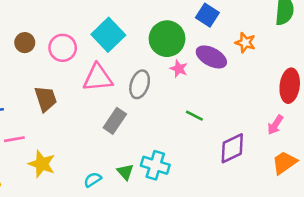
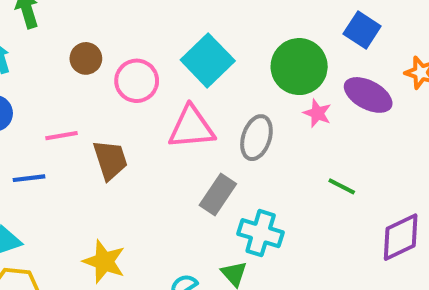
brown circle: (25, 43) -> (86, 58), moved
pink line: (14, 139) -> (62, 136), moved
cyan cross: (155, 165) -> (261, 233), moved

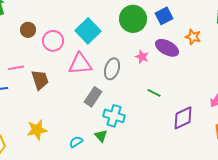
blue square: (362, 30) -> (164, 16), turned 30
green circle: (299, 67) -> (133, 19), moved
yellow star: (104, 261) -> (37, 130), turned -30

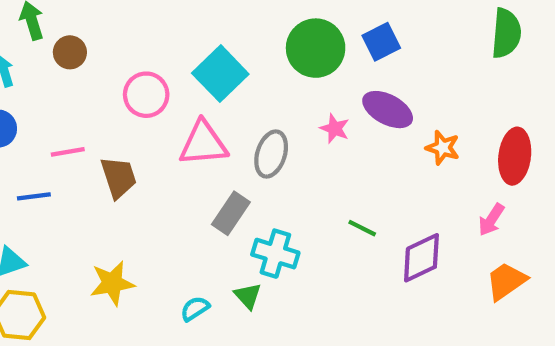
brown circle: (28, 30) -> (70, 52), moved
orange star: (193, 37) -> (443, 148), moved
green line: (154, 93) -> (362, 228), moved

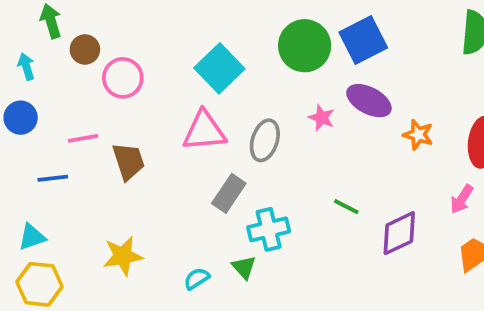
blue square: (381, 42) -> (363, 40), size x1.4
pink circle: (146, 95) -> (123, 78), moved
cyan cross: (275, 254) -> (269, 229), turned -30

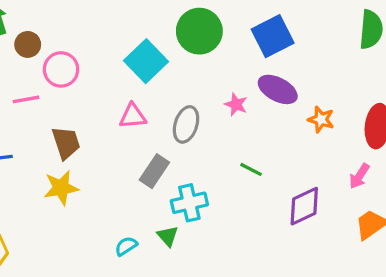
green circle: (305, 46) -> (199, 31), moved
pink triangle: (204, 131) -> (133, 116), size x0.7
pink line: (83, 138) -> (26, 99), moved
green line: (346, 207) -> (251, 169), moved
yellow star: (123, 256) -> (61, 188), moved

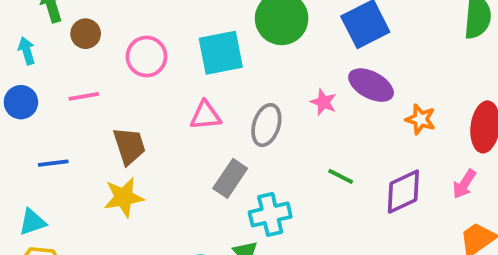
cyan square: (146, 61) -> (221, 53), turned 33
pink circle: (61, 69) -> (147, 57), moved
purple diamond: (304, 206) -> (403, 192), moved

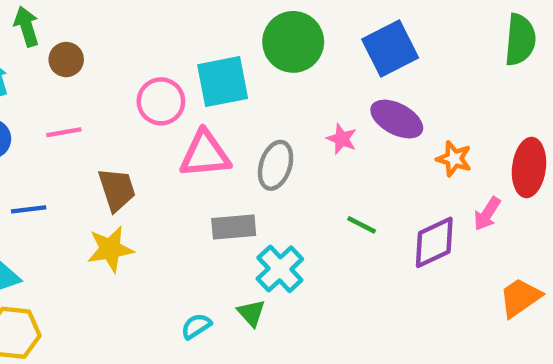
pink circle: (147, 57) -> (161, 101), moved
pink triangle: (205, 115) -> (205, 154), size x1.4
gray rectangle: (230, 178) -> (234, 227), turned 51
pink arrow: (464, 184) -> (487, 214), moved
cyan cross: (270, 214) -> (280, 269), turned -30

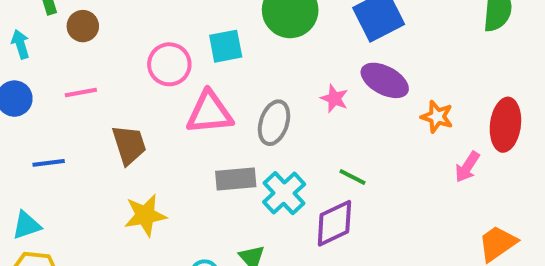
cyan square: (223, 82) -> (226, 46), size x0.7
purple diamond: (434, 242) -> (334, 223), moved
yellow star: (110, 249) -> (145, 215), moved
cyan cross: (280, 269) -> (284, 193), moved

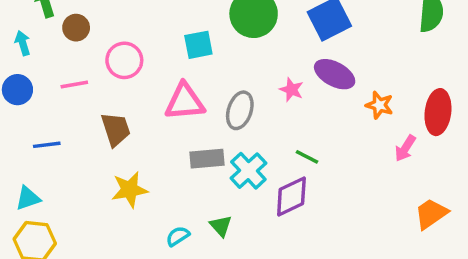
pink circle: (169, 64) -> (124, 60), moved

